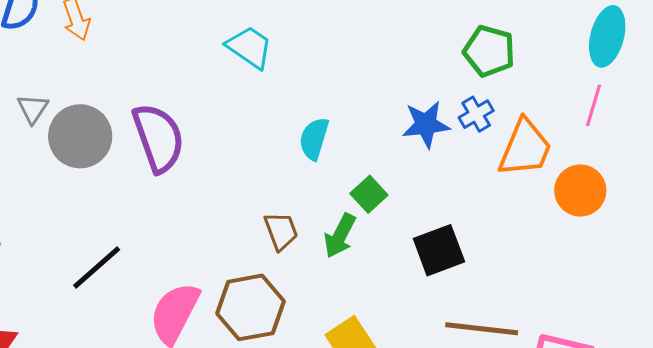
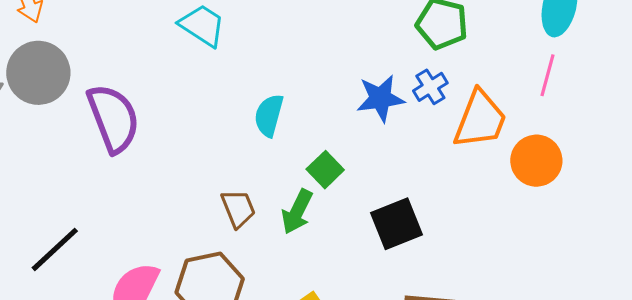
gray circle: (80, 136) -> (38, 73), moved

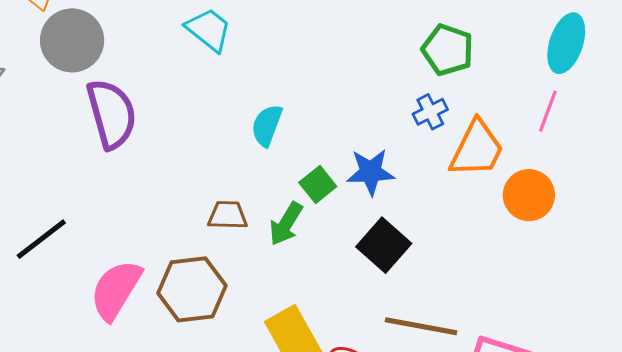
gray circle: (38, 73) -> (72, 40), moved
blue star: (380, 98) -> (371, 172), moved
brown trapezoid: (238, 208) -> (228, 215), turned -72
black square: (396, 224) -> (384, 245), turned -32

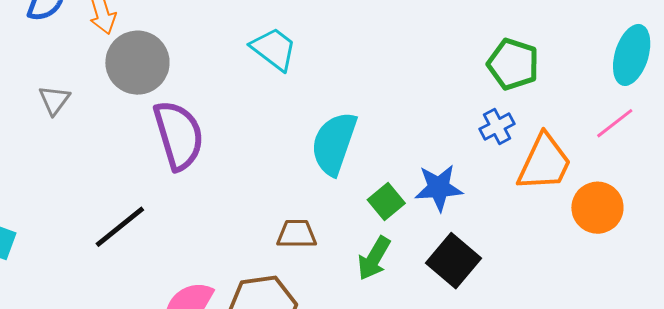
pink line: (548, 111) -> (615, 123), turned 33
cyan semicircle: (267, 125) -> (334, 143), size x1.5
green arrow: (286, 224) -> (374, 258), moved
black line: (41, 239) -> (120, 227), moved

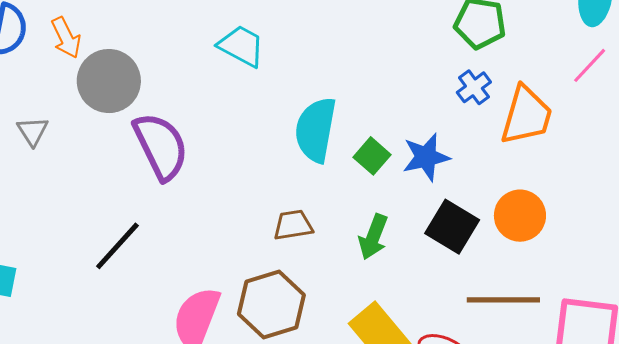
green square: (386, 201) -> (372, 156), moved
orange circle: (597, 208) -> (520, 216), moved

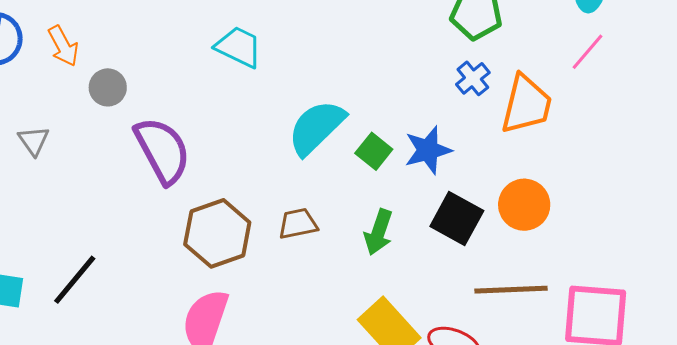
gray circle: (109, 81) -> (108, 87), size x0.6
cyan semicircle: (316, 130) -> (316, 128), turned 38
black line: (117, 246) -> (75, 280), moved
brown hexagon: (271, 304) -> (217, 233), moved

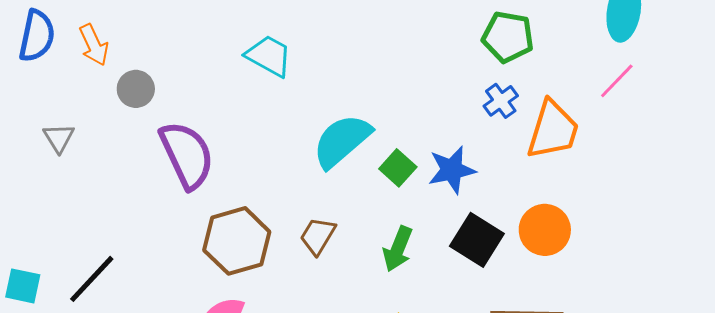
brown trapezoid: (298, 224) -> (318, 236), turned -51

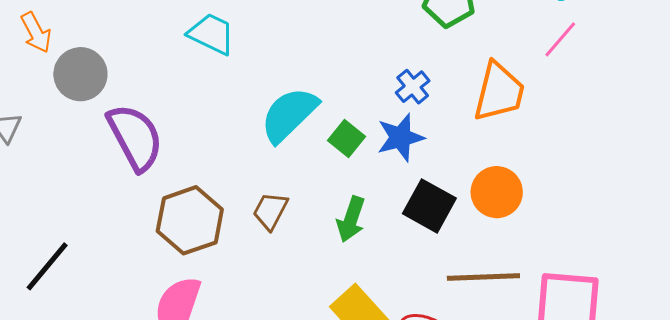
gray circle: (136, 89) -> (80, 74), size x1.4
blue cross: (501, 101) -> (413, 87), moved

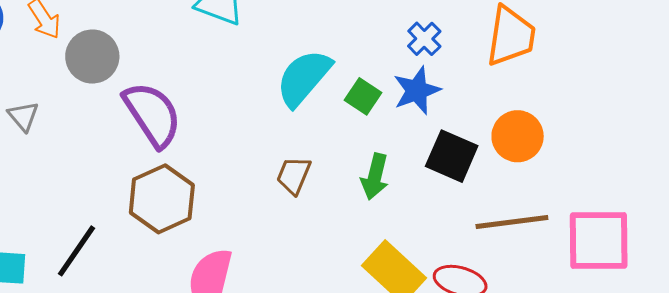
brown hexagon: (190, 220) -> (162, 199), moved

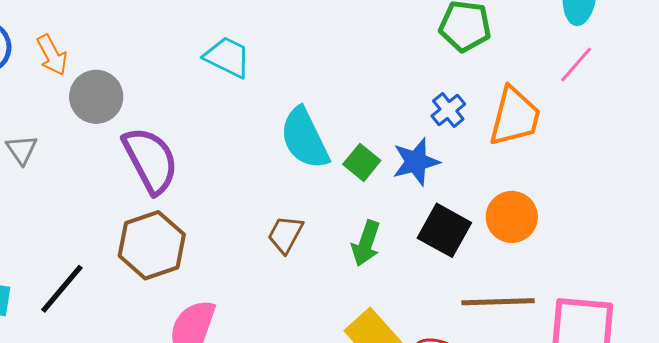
blue cross: (424, 39) -> (448, 110), moved
cyan semicircle: (304, 78) -> (305, 138), turned -72

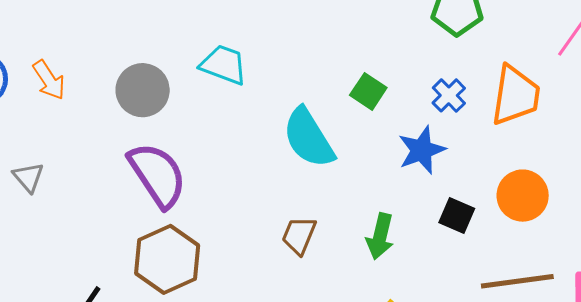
gray circle: (96, 97) -> (143, 90), moved
green square: (362, 162) -> (368, 91), moved
black square: (444, 230) -> (457, 216), size x0.7

